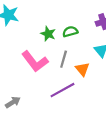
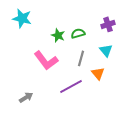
gray line: (64, 59) -> (81, 58), moved
orange triangle: (82, 69) -> (98, 73), moved

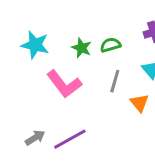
cyan star: (22, 18) -> (35, 45), moved
purple line: (71, 86) -> (70, 139), moved

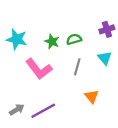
orange triangle: (139, 103) -> (92, 96), moved

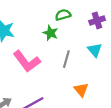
green semicircle: (74, 39) -> (63, 15), moved
green star: (52, 41) -> (50, 33), moved

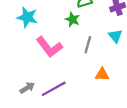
orange triangle: (81, 90) -> (102, 75), turned -48

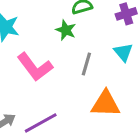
orange triangle: (102, 75) -> (106, 104), size x1.5

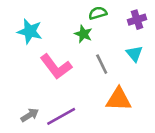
gray line: (86, 64) -> (102, 64), turned -42

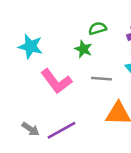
gray line: (102, 64) -> (101, 79), turned -60
gray arrow: (30, 115) -> (30, 129), turned 66

